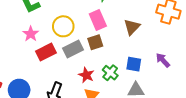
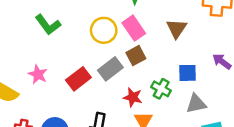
yellow circle: (63, 26) -> (104, 30), moved
pink star: (31, 34) -> (38, 74), moved

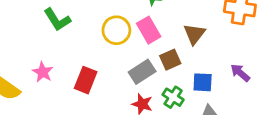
brown square: (136, 56) -> (170, 60), moved
gray rectangle: (110, 69) -> (142, 72), moved
red rectangle: (78, 79) -> (86, 80), turned -35

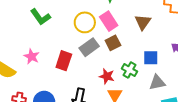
brown square: (170, 60) -> (113, 43), moved
gray rectangle: (142, 72) -> (89, 47), moved

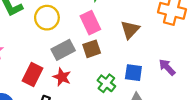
yellow circle: (85, 22) -> (47, 18), moved
red rectangle: (64, 61) -> (33, 74), moved
red star: (107, 76) -> (62, 77), moved

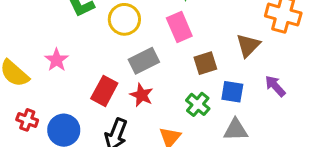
brown triangle: (130, 30) -> (248, 45), moved
brown square: (92, 49) -> (205, 63), moved

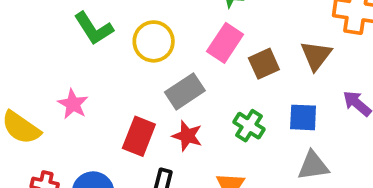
pink rectangle: (179, 27) -> (225, 43), turned 64
brown square: (205, 63) -> (264, 64), moved
green cross: (198, 104) -> (249, 126), moved

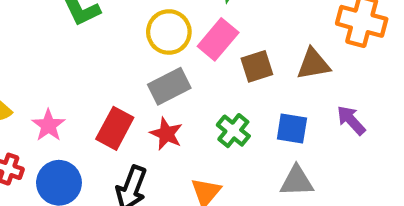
yellow circle: (154, 41) -> (169, 32), moved
brown triangle: (316, 55) -> (313, 64), turned 36
pink star: (73, 104) -> (48, 125), moved

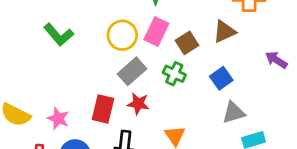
purple arrow: (351, 120) -> (276, 60), moved
blue square: (292, 128) -> (221, 78), turned -30
green cross: (233, 131) -> (174, 74), moved

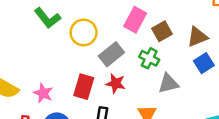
brown triangle: (224, 32) -> (197, 37), moved
yellow circle: (122, 35) -> (84, 33), moved
blue square: (221, 78) -> (204, 63), moved
gray triangle: (234, 113) -> (168, 83), moved

